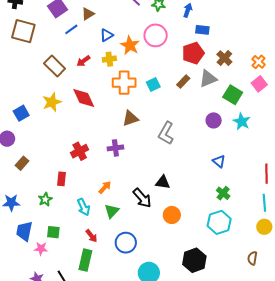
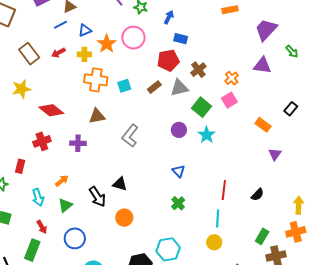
blue line: (71, 29) -> (60, 25), moved
red diamond: (84, 98) -> (51, 110), moved, turned -35
cyan hexagon: (219, 222) -> (168, 249), moved

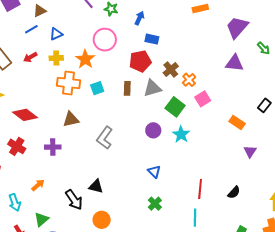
orange star: (107, 44) -> (85, 59), moved
orange cross: (232, 78) -> (189, 80), moved
brown rectangle: (154, 87) -> (127, 88), turned -48
red cross: (42, 141) -> (17, 146), turned -36
green triangle: (65, 205) -> (41, 219), moved

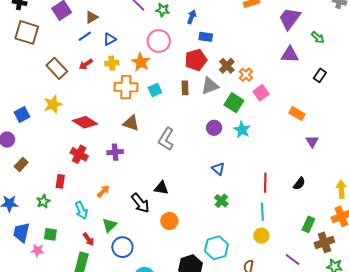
black rectangle: (264, 105) -> (320, 75), moved
brown triangle: (71, 119) -> (131, 123), turned 36

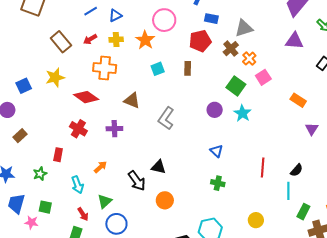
gray triangle: (210, 86) -> (244, 28), moved
orange cross: (126, 87) -> (105, 68), moved
green cross: (221, 201) -> (218, 183), turned -32
cyan line: (262, 212) -> (288, 191), moved

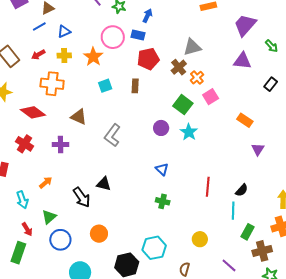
blue rectangle: (211, 19) -> (138, 35), moved
orange circle: (165, 200) -> (99, 234), moved

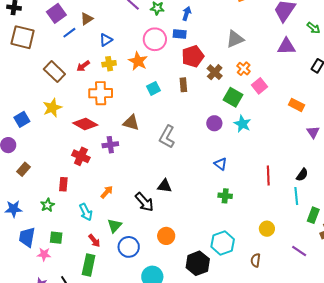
blue line: (39, 27) -> (69, 33), moved
brown cross: (179, 67) -> (215, 72), moved
purple cross: (61, 145) -> (110, 145), moved

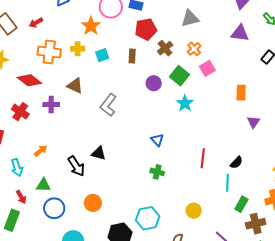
yellow cross: (109, 64) -> (78, 49), moved
orange rectangle: (297, 105) -> (241, 93), turned 56
purple circle: (214, 123) -> (154, 83), moved
green triangle: (115, 226) -> (43, 185), turned 42

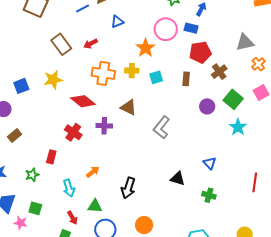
orange cross: (194, 49) -> (258, 64), moved
black triangle: (99, 153) -> (178, 179), moved
black arrow: (76, 166) -> (128, 188), turned 50

